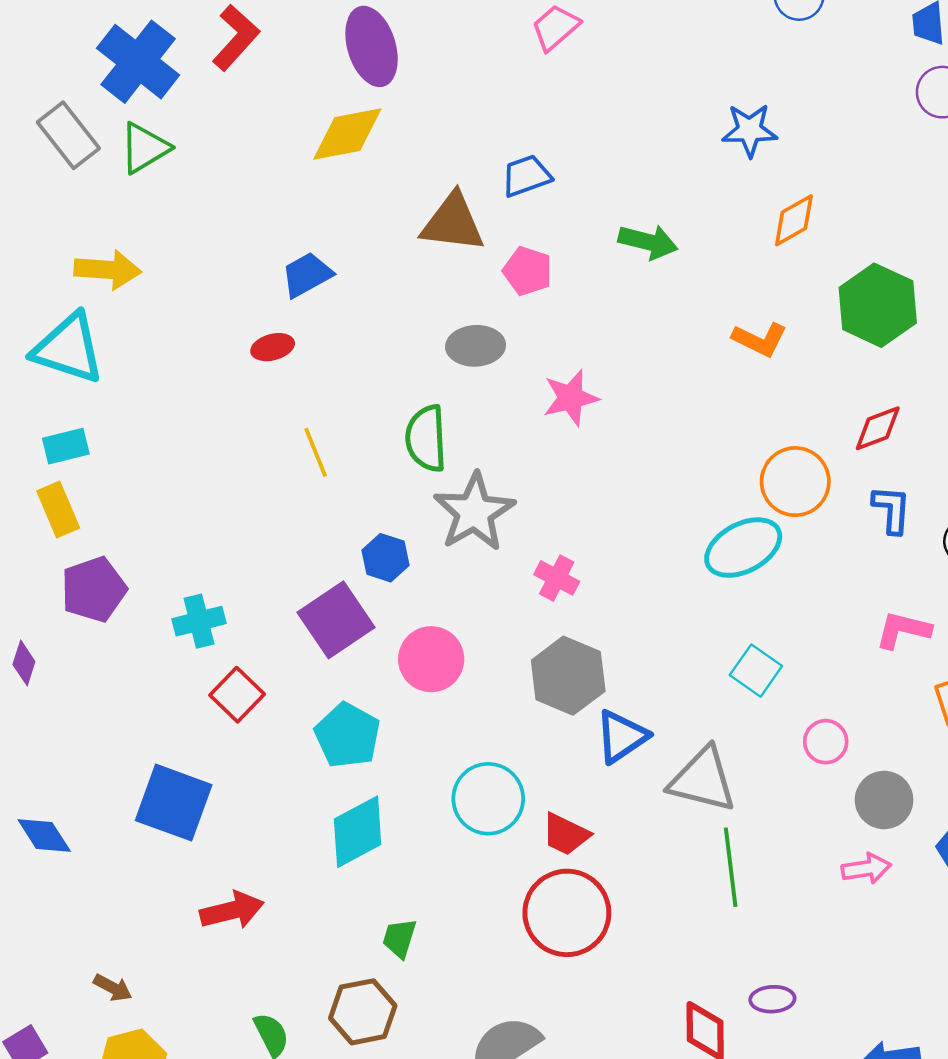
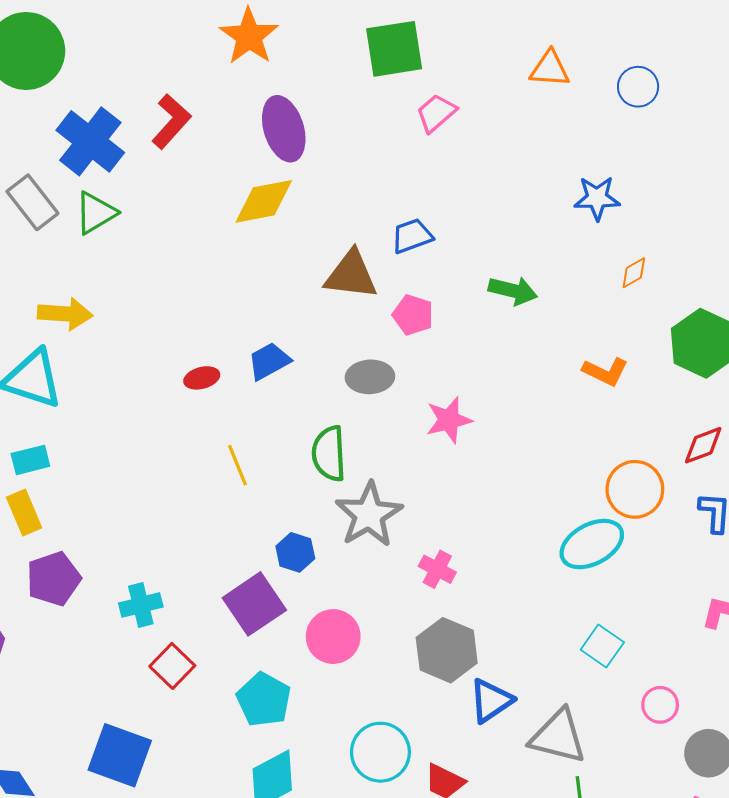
orange diamond: (794, 220) -> (634, 273), size x0.7
blue trapezoid: (307, 275) -> (269, 361), moved

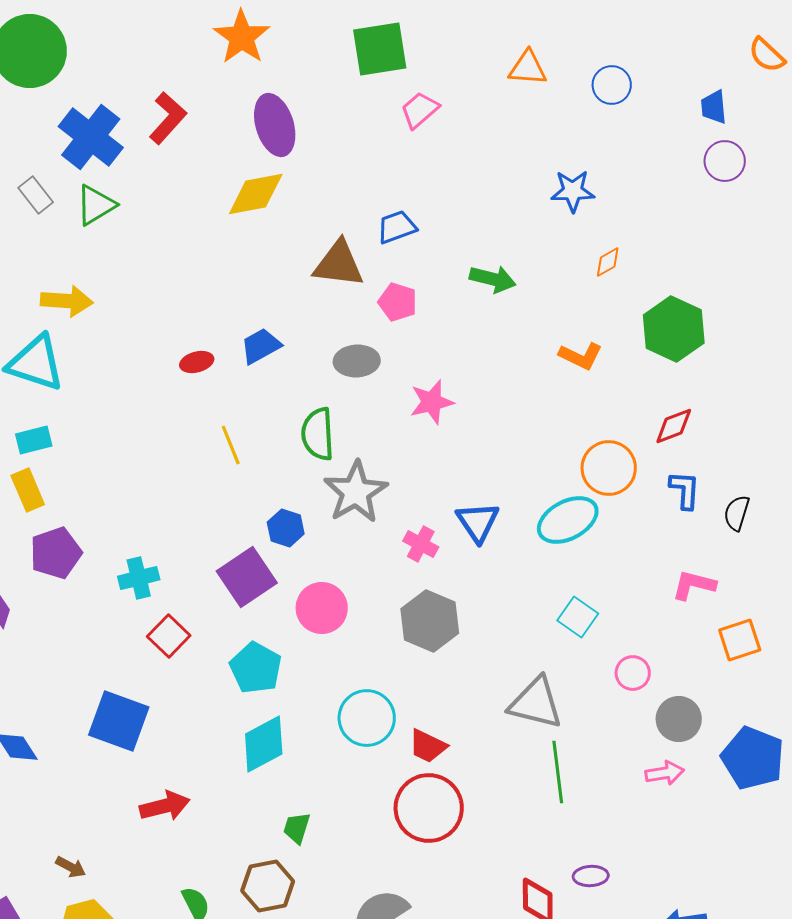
gray rectangle: (32, 202) -> (36, 195), size x0.7
blue triangle: (491, 701) -> (478, 522), moved, turned -30

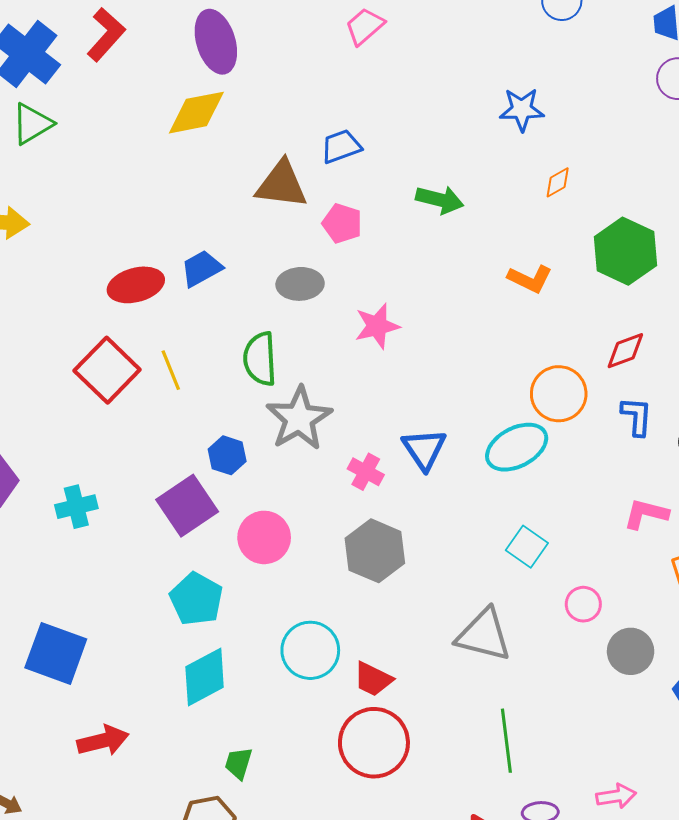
red ellipse: (197, 362) -> (136, 285), size x1.6
red square: (169, 636) -> (107, 370), moved, size x1.5
green line: (558, 772) -> (506, 741), moved
pink arrow: (665, 773) -> (616, 796), moved

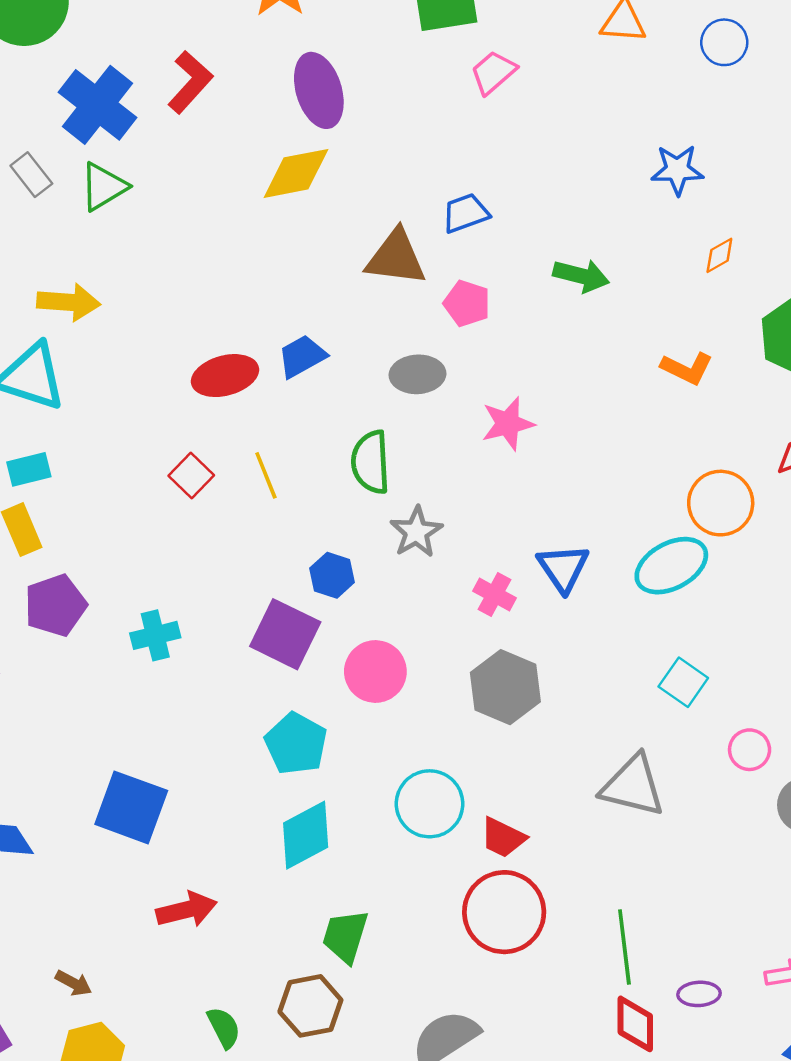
red square: (107, 370) -> (191, 475), size x0.6
gray star: (299, 418) -> (416, 532), size x0.7
purple square: (187, 506) -> (285, 634), turned -30
green line: (506, 741) -> (624, 947), moved
green trapezoid: (238, 763) -> (345, 936), size x1.4

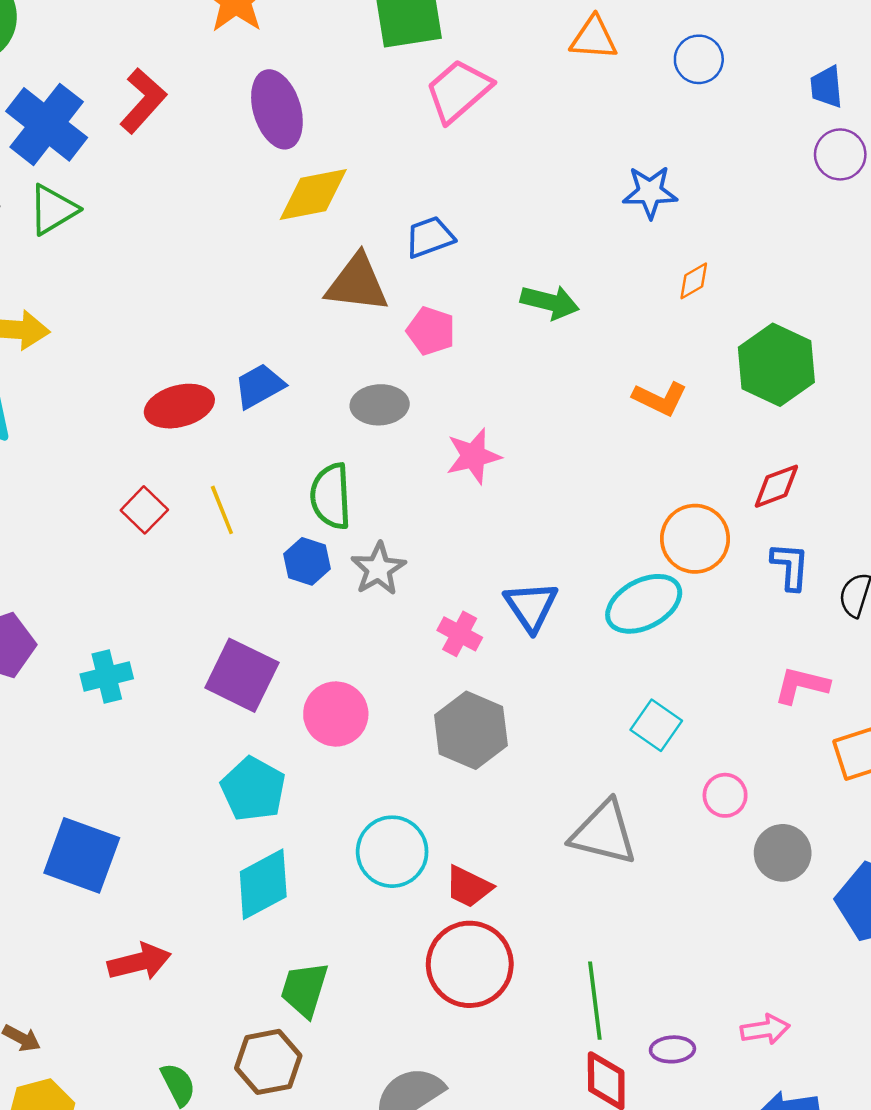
pink trapezoid: (493, 72) -> (458, 91), size x1.4
yellow diamond: (296, 173) -> (313, 195), moved
blue hexagon: (332, 575) -> (307, 561), moved

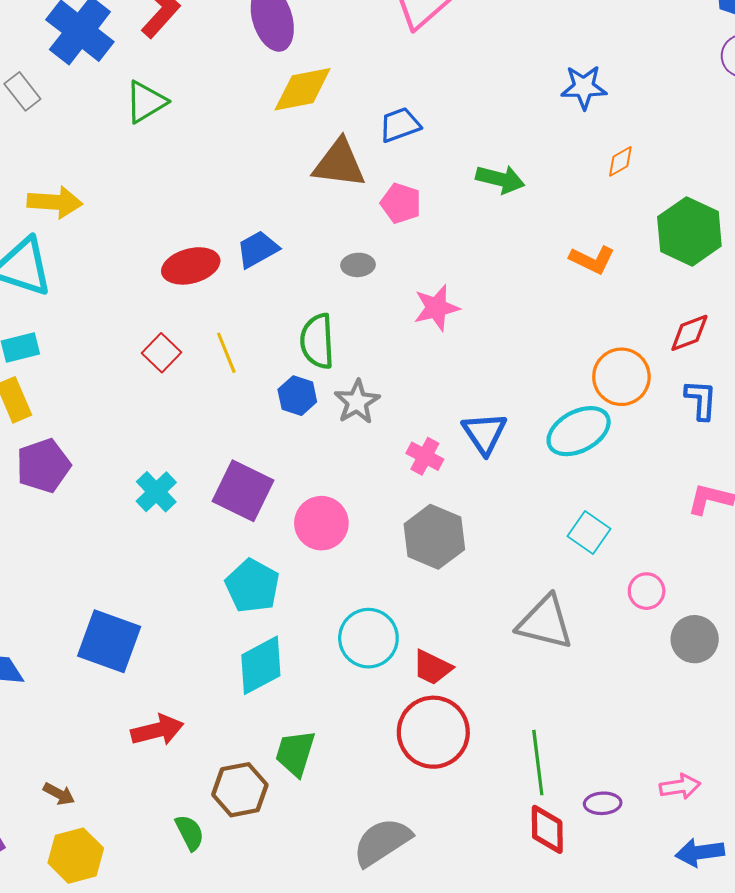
green triangle: (53, 210) -> (146, 102), moved
gray ellipse: (380, 405) -> (358, 265), size x0.7
cyan cross: (107, 676) -> (156, 492), moved, turned -30
brown hexagon: (268, 1062) -> (240, 790), moved

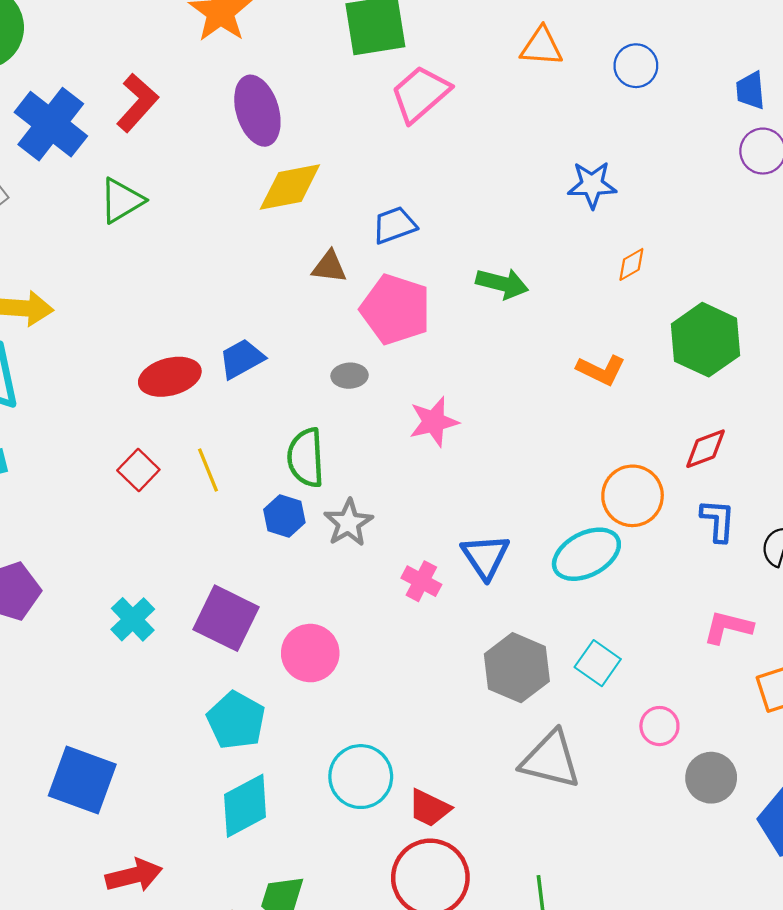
brown triangle: (339, 164) -> (329, 267), size x0.6
pink pentagon: (401, 203) -> (396, 309), size x1.6
gray hexagon: (434, 537) -> (517, 668), moved

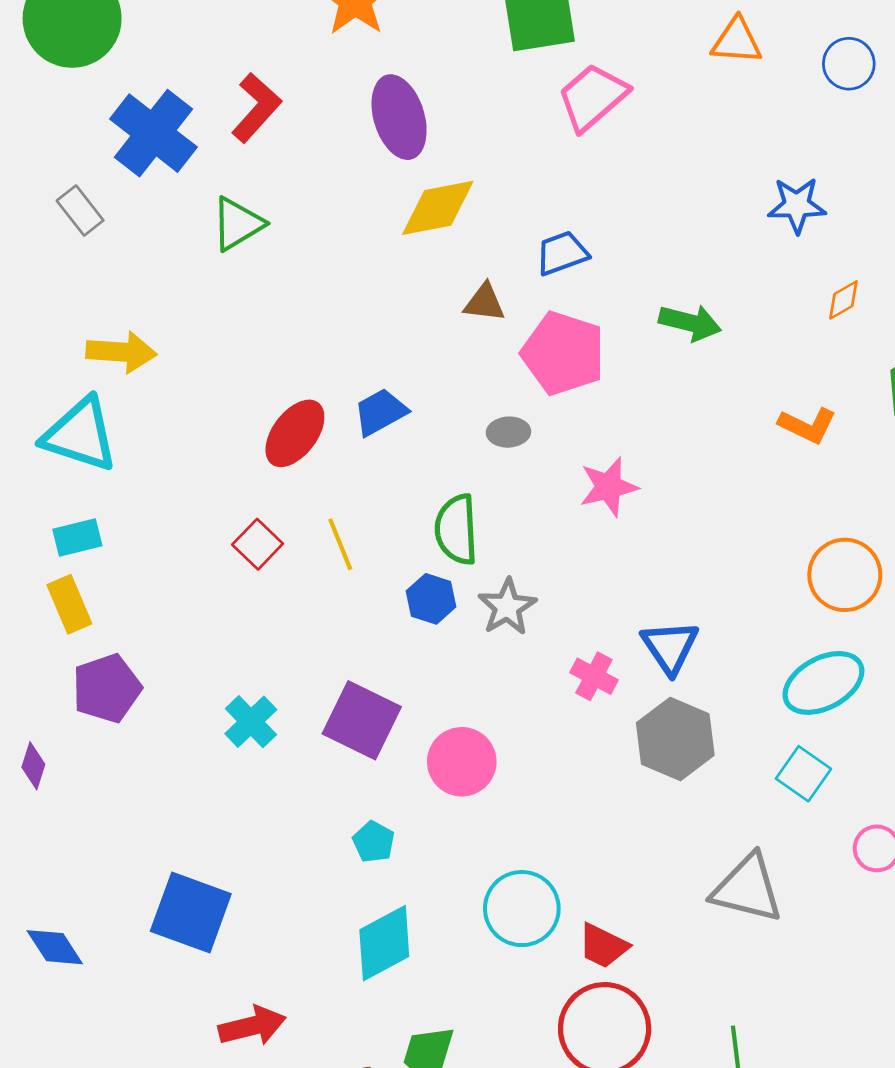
red ellipse: (170, 377) -> (295, 433), turned -38
cyan ellipse: (586, 554) -> (823, 683), moved
gray hexagon: (517, 668) -> (675, 739), moved
cyan pentagon: (236, 720) -> (374, 842), size x0.6

